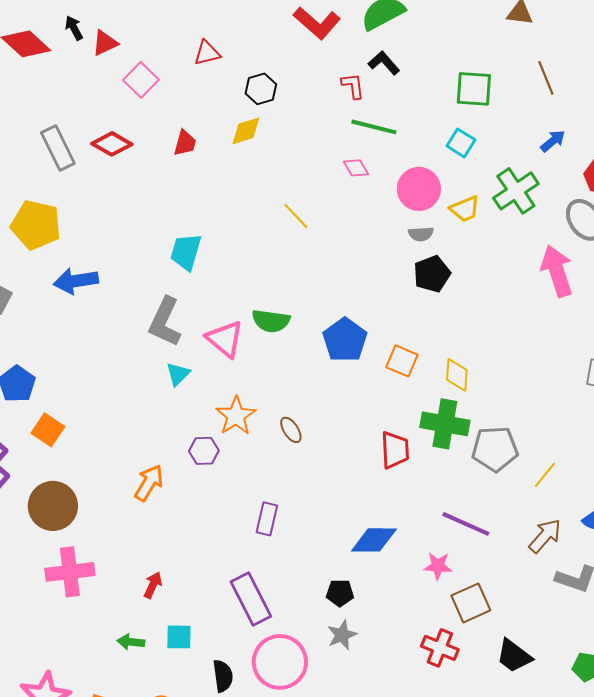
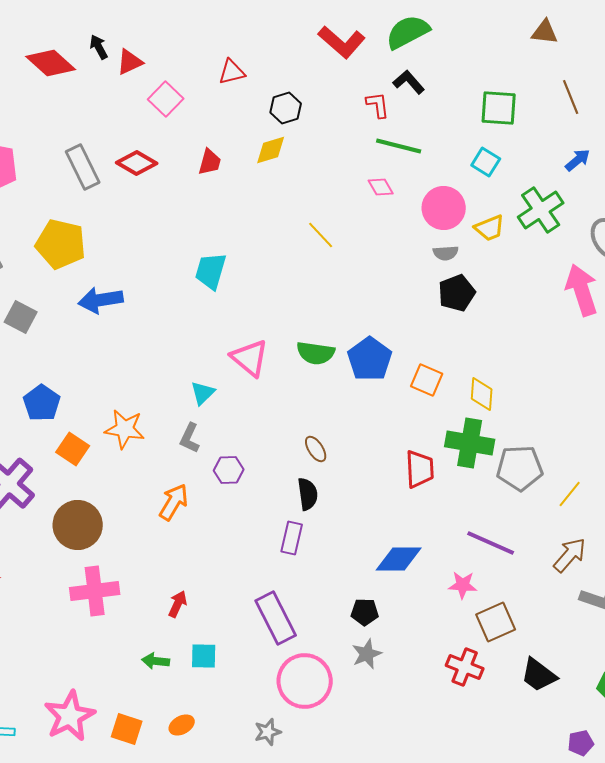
green semicircle: (271, 321) -> (316, 353), moved
gray L-shape: (165, 322) -> (190, 438), moved, size x0.6
orange star: (236, 416) -> (125, 429), moved, turned -30
black semicircle: (223, 676) -> (308, 494), moved

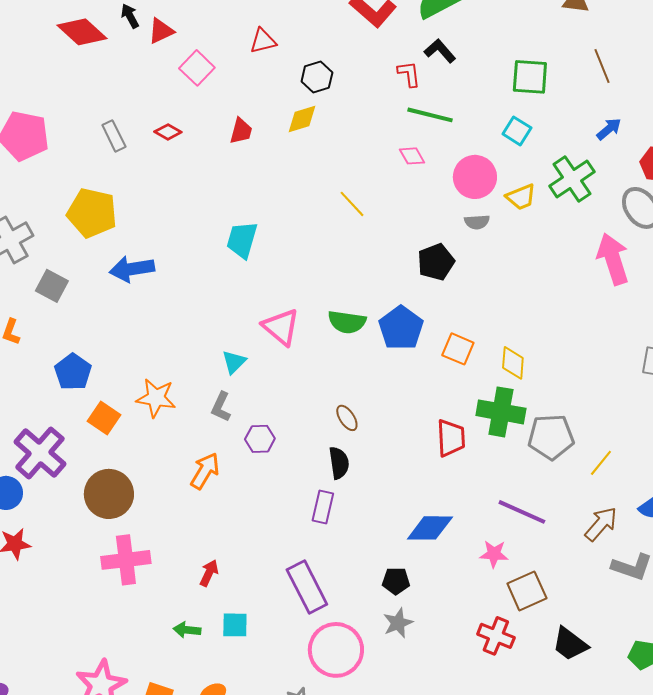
red diamond: (137, 163) -> (168, 132), size x0.7
gray rectangle: (83, 167) -> (114, 136), size x0.7
black pentagon: (457, 293) -> (436, 262), moved

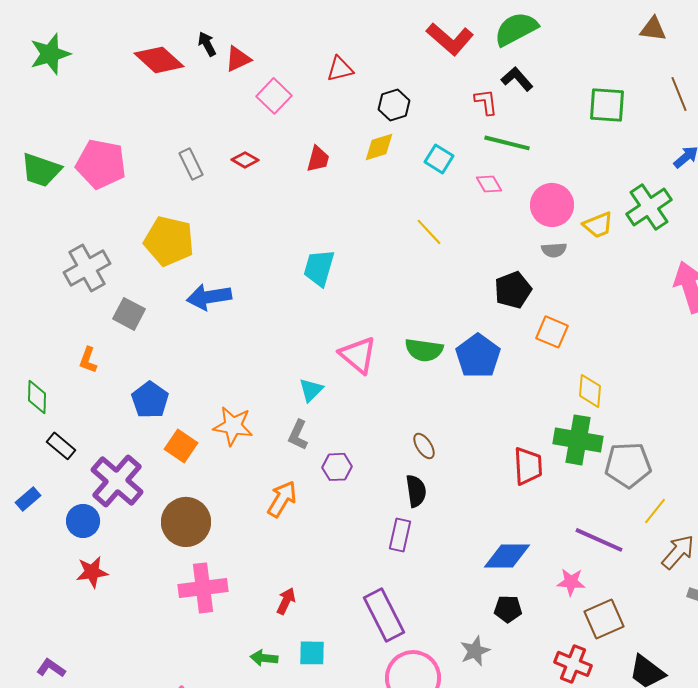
cyan square: (517, 131) -> (439, 159), moved
orange square: (458, 349) -> (552, 332), moved
yellow line: (601, 463) -> (655, 511), moved
black pentagon: (396, 581) -> (508, 609), moved

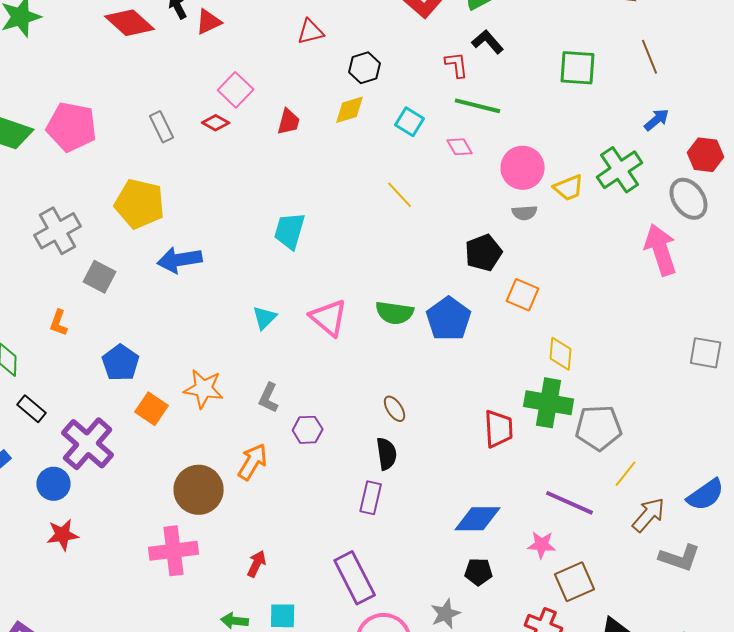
pink square: (274, 96) -> (236, 90), moved
cyan triangle: (311, 390) -> (265, 318), moved
brown circle: (186, 522) -> (199, 490), moved

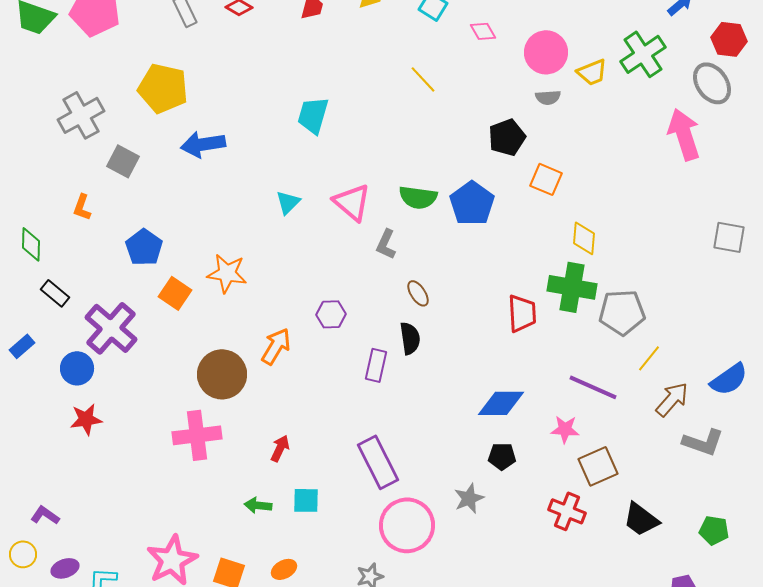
gray L-shape: (269, 398) -> (386, 244), moved
purple rectangle: (371, 498) -> (376, 365), moved

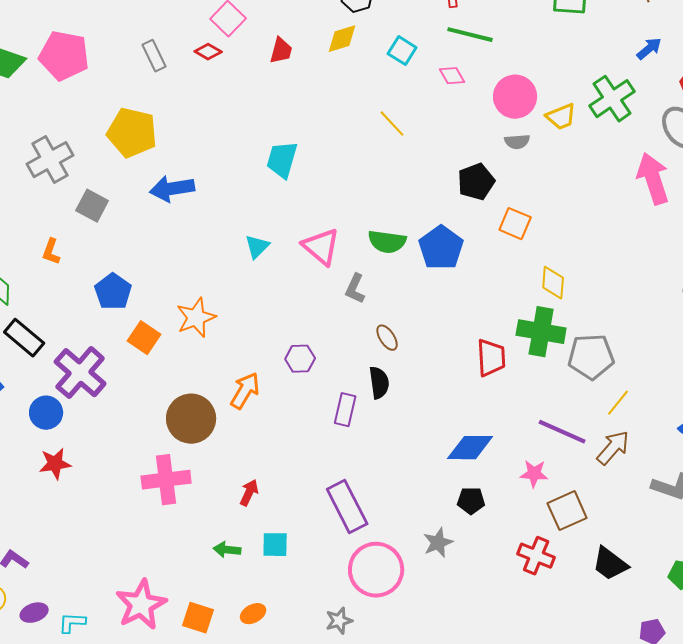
orange star: (227, 273) -> (196, 318), turned -30
black rectangle: (55, 293) -> (24, 338), size x1.4
brown arrow: (672, 399) -> (613, 448), moved

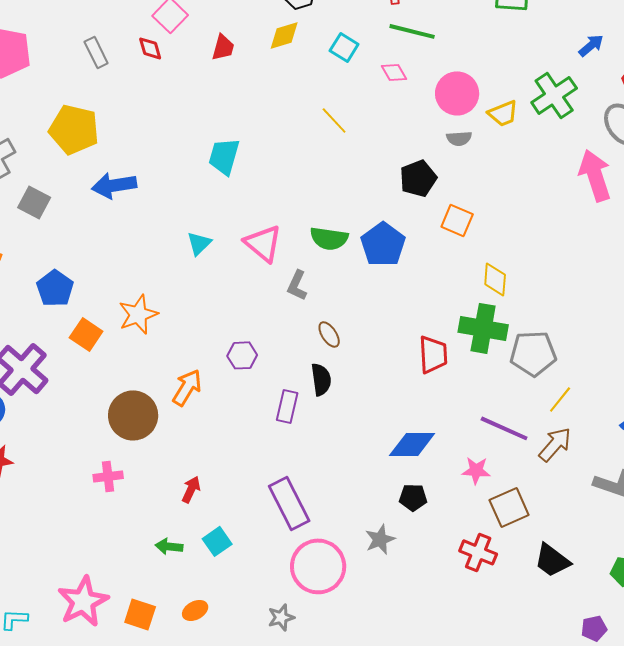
red diamond: (208, 52) -> (150, 48), turned 44
pink cross: (166, 480) -> (108, 476), size x0.6
cyan square: (275, 545) -> (217, 541), turned -36

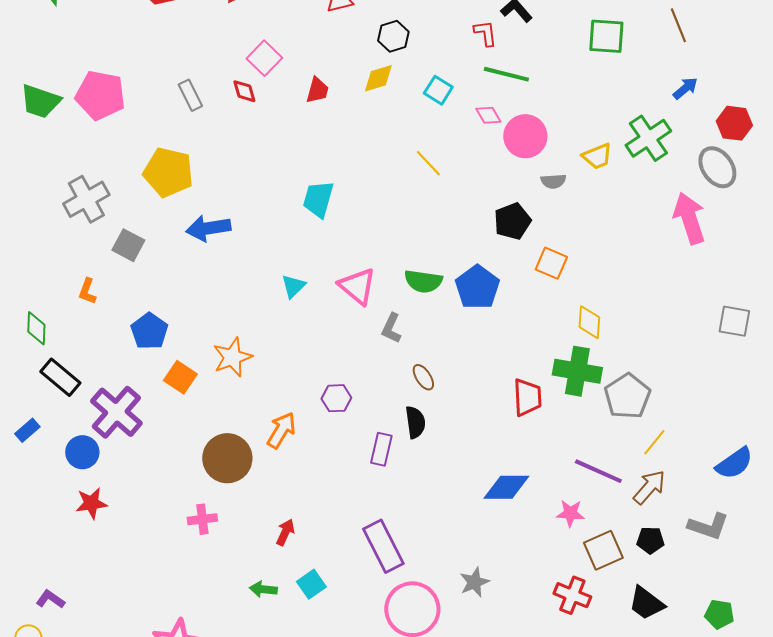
pink circle: (457, 93) -> (525, 136), moved
gray pentagon: (533, 353) -> (627, 396), turned -30
black pentagon: (413, 497) -> (650, 540), moved

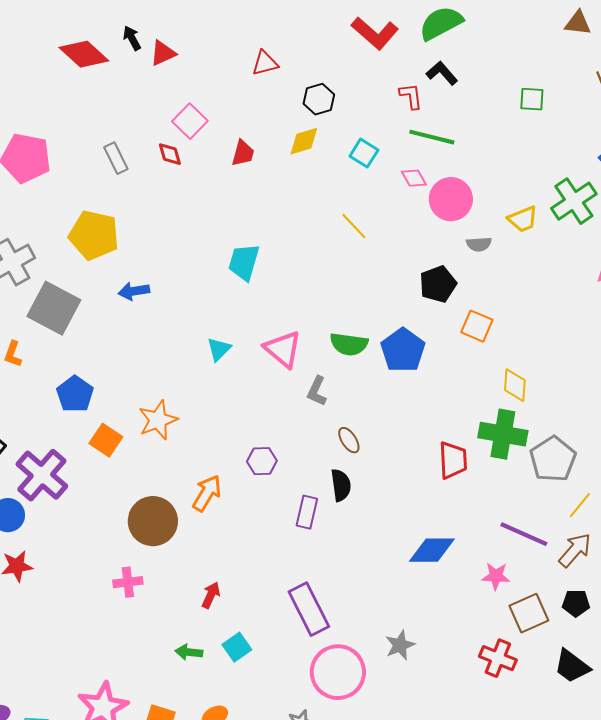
green square: (606, 36) -> (532, 99), size x0.7
blue arrow: (208, 228) -> (134, 291), size x0.7
gray square: (128, 245) -> (54, 308), size x1.6

